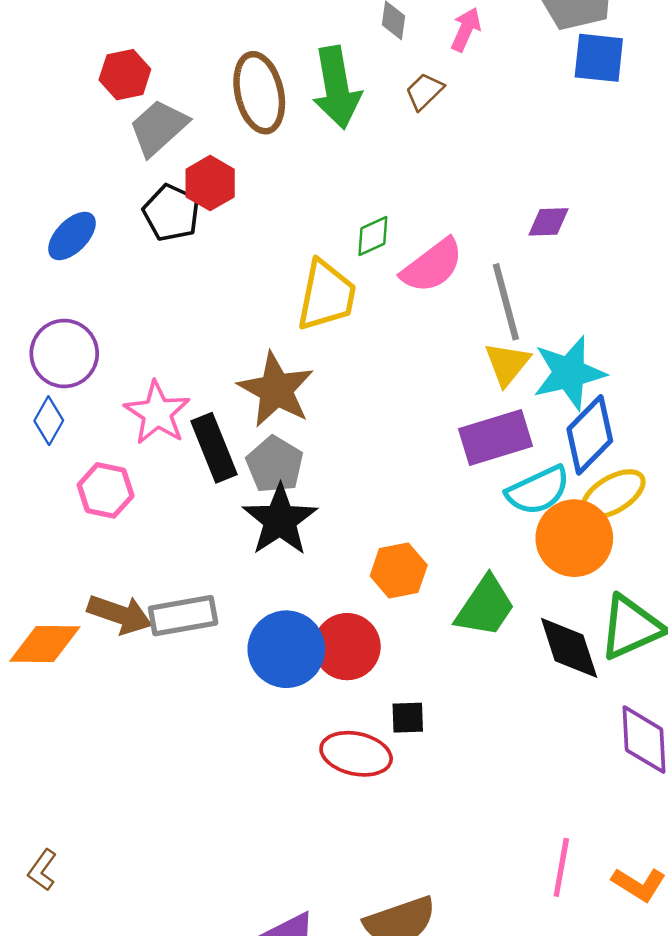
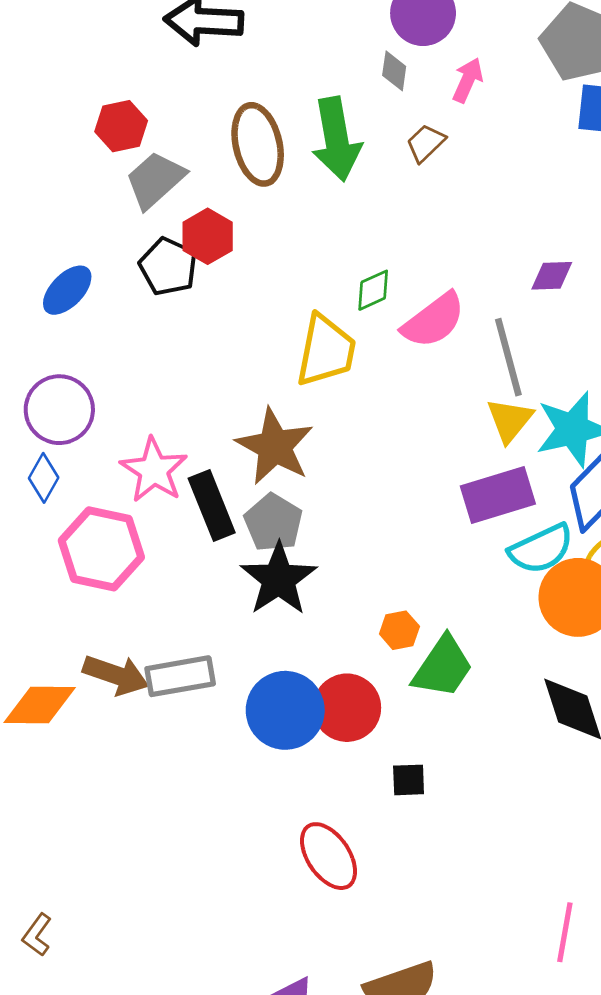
pink hexagon: (106, 490) -> (101, 549), size x1.5
orange hexagon: (399, 570) -> (399, 630), size x0.7
green trapezoid: (485, 607) -> (443, 667), moved
red ellipse: (356, 754) -> (329, 856), moved, turned 44

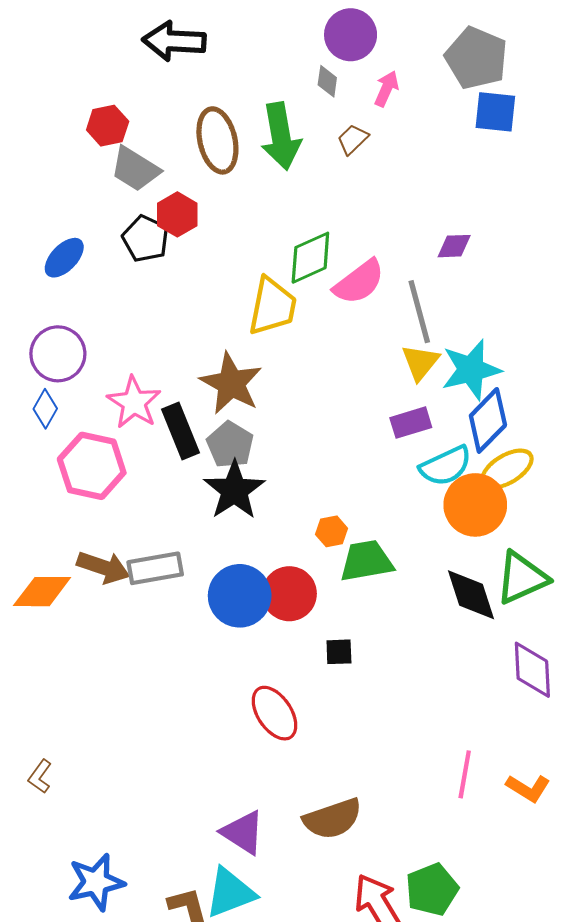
gray trapezoid: (155, 180) -> (135, 169), turned -106
green diamond: (373, 290) -> (310, 258), size x1.6
purple rectangle: (498, 495) -> (411, 423), size x0.7
green trapezoid: (443, 667) -> (366, 561), turned -134

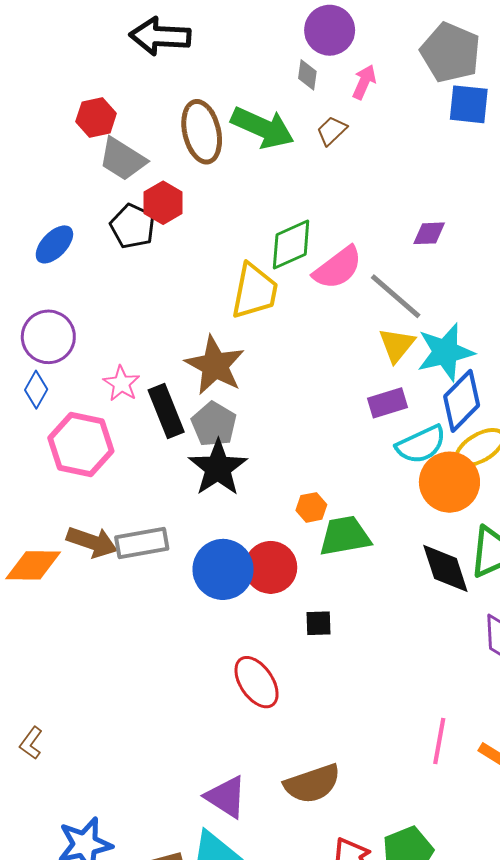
green arrow: (281, 136) -> (263, 128), turned -56
gray line: (419, 312) -> (396, 296), turned -34
pink star: (134, 402) -> (121, 384), size x0.7

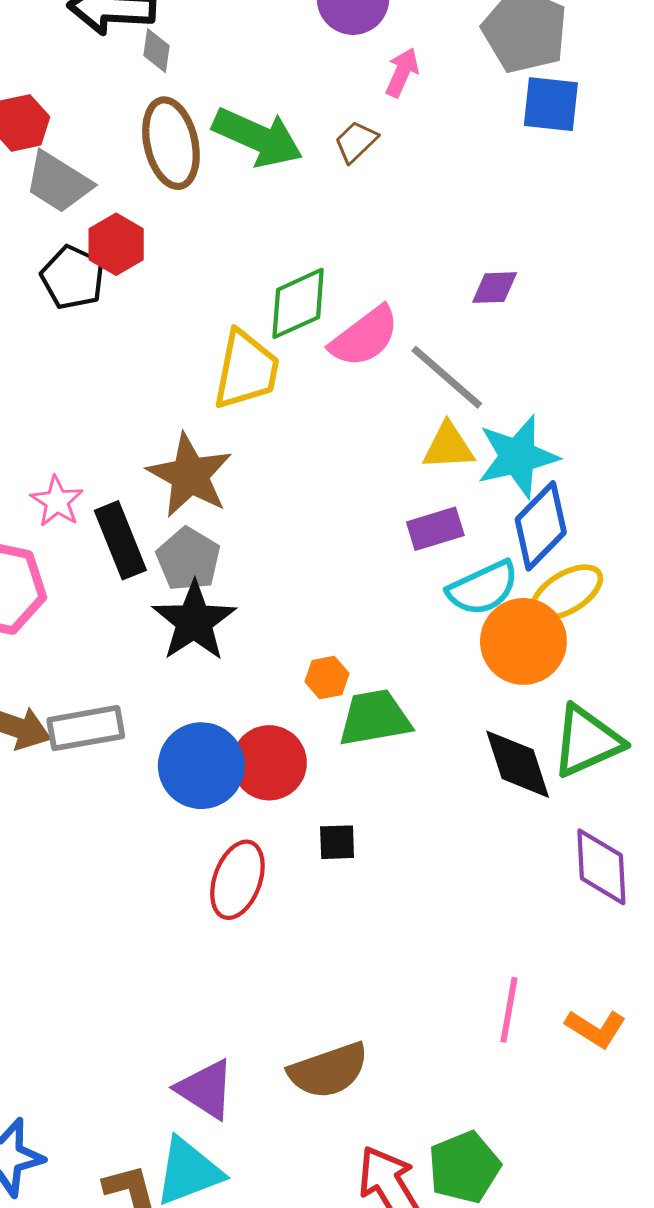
gray diamond: (307, 75) -> (157, 51), moved
yellow triangle: (397, 345) -> (448, 446), turned 48
red ellipse: (257, 682) -> (237, 880), moved, turned 54

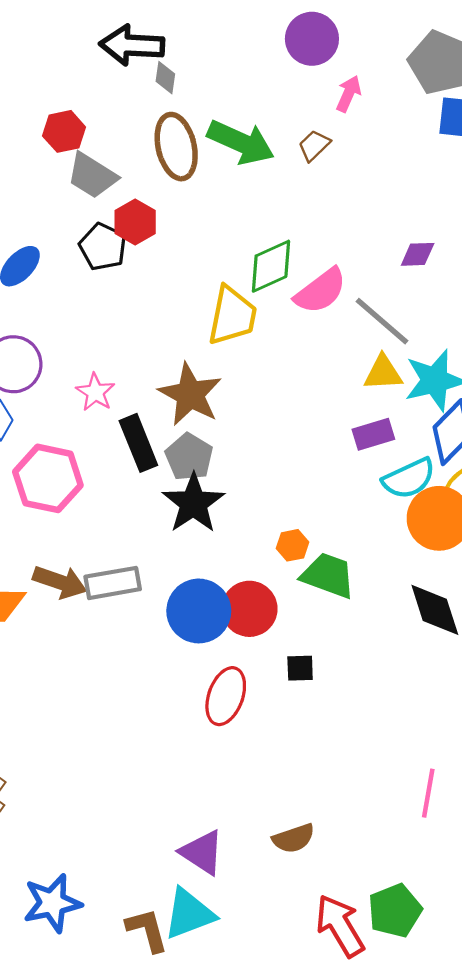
pink star: (57, 501) -> (95, 392), moved
green trapezoid: (375, 718) -> (328, 575), turned 30
brown semicircle: (328, 1070) -> (294, 838), size x0.7

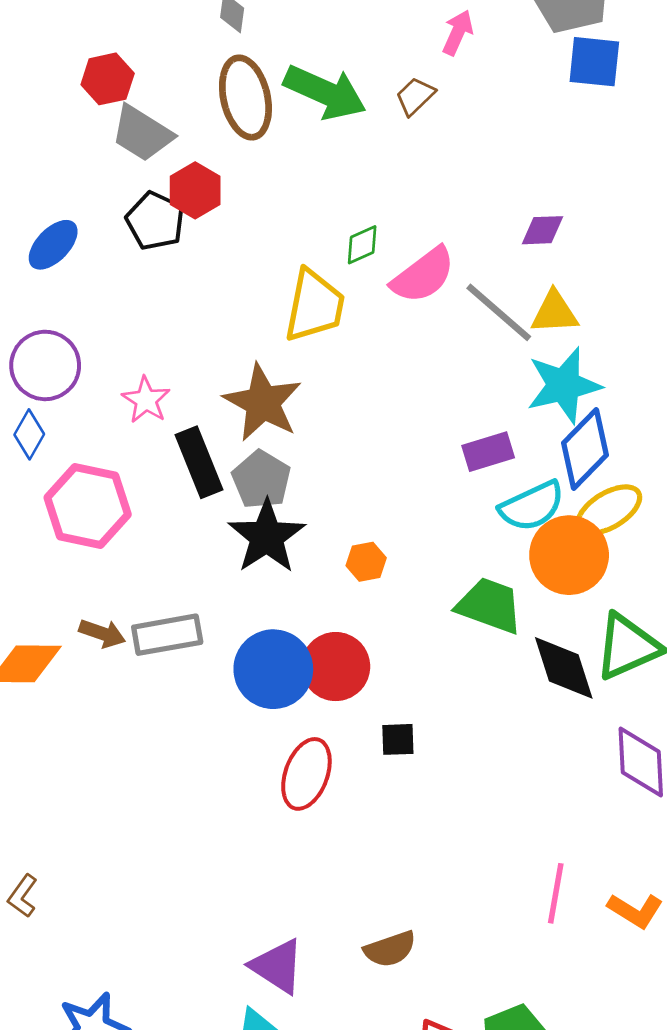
green diamond: (271, 266) -> (362, 245), size x0.6
yellow triangle: (383, 373) -> (554, 312), moved
orange hexagon: (293, 545) -> (366, 562), moved
green trapezoid: (328, 575) -> (489, 606), moved
brown arrow: (60, 582) -> (102, 633), size x0.7

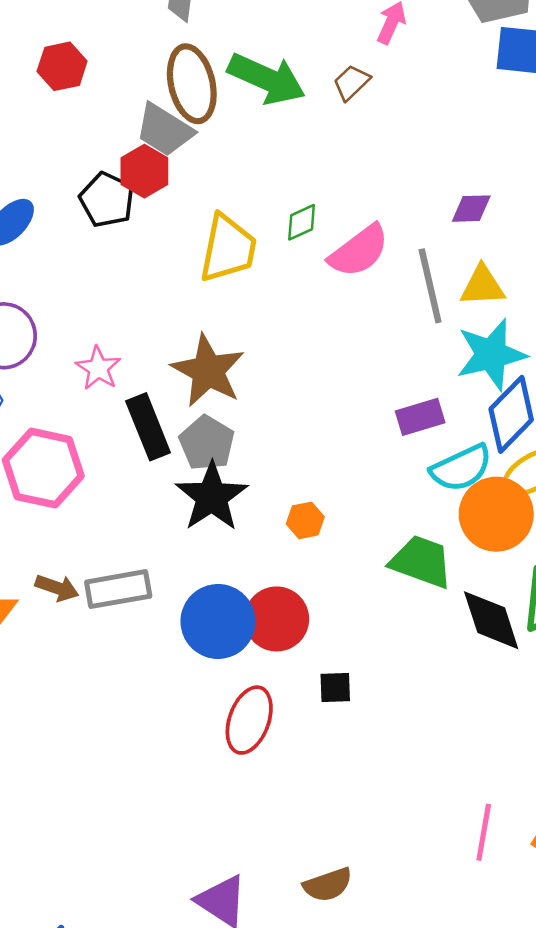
gray trapezoid: (142, 133) -> (164, 130), moved
yellow trapezoid: (314, 306) -> (228, 248), moved
gray line: (499, 312) -> (430, 286), turned 36

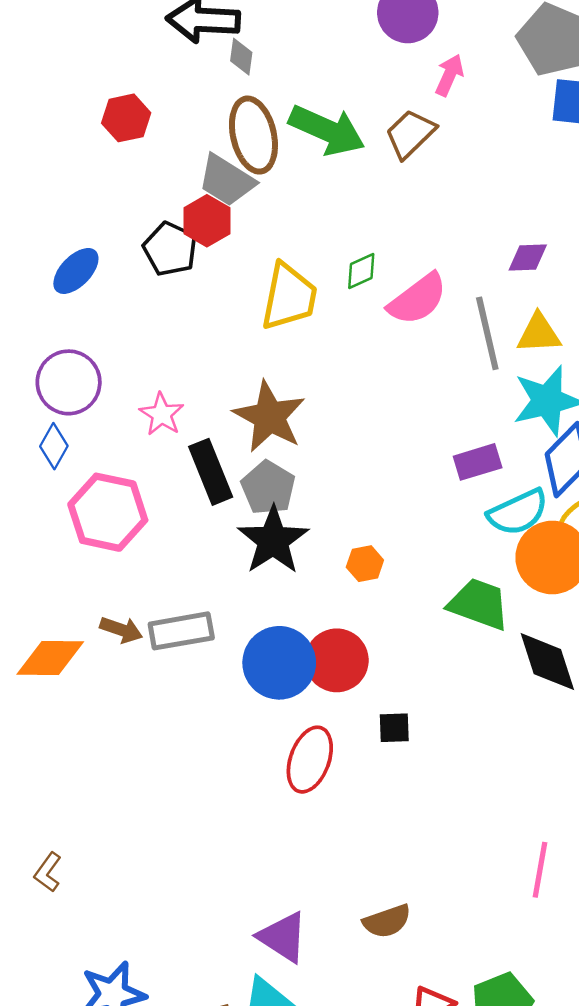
brown trapezoid: (351, 83) -> (410, 134), size x1.4

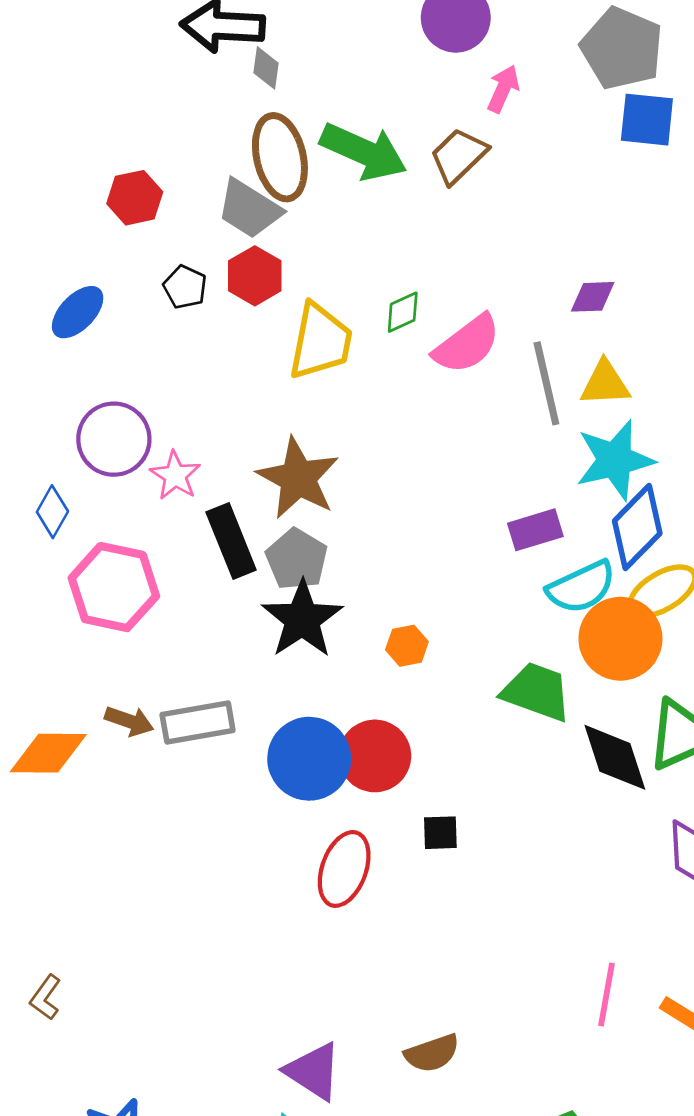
red hexagon: (126, 118) -> (135, 198), moved
red hexagon: (207, 221) -> (255, 276), moved
black pentagon: (170, 249) -> (185, 287), size x0.7
purple circle: (69, 382) -> (114, 439), moved

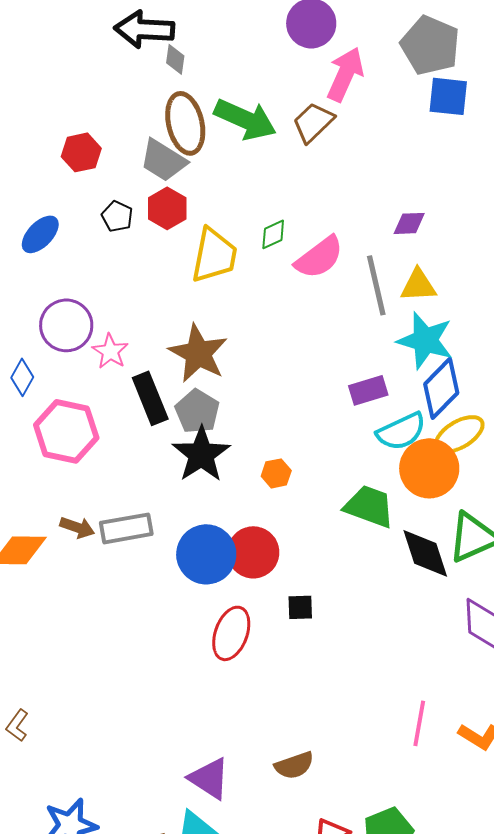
pink arrow: (503, 89) -> (345, 74), size x1.6
cyan star: (615, 460) -> (425, 340), turned 30

